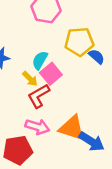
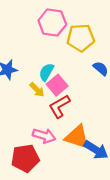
yellow pentagon: (79, 42) -> (81, 38), moved
red L-shape: (39, 96) -> (59, 106), moved

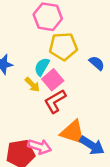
yellow pentagon: (81, 38) -> (63, 46), moved
pink arrow: (44, 136) -> (40, 147), moved

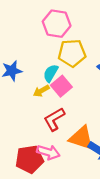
yellow arrow: (32, 85) -> (41, 91), turned 105
red L-shape: (55, 101) -> (54, 119), moved

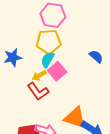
yellow pentagon: (72, 53) -> (49, 42), moved
red L-shape: (54, 119) -> (38, 91), moved, turned -95

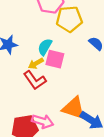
yellow pentagon: (49, 42) -> (69, 19), moved
pink square: (57, 71) -> (55, 59), turned -36

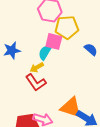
pink square: (55, 59) -> (54, 41), moved

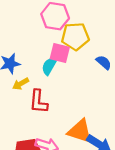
yellow arrow: (37, 67) -> (21, 84), moved
red L-shape: (36, 82) -> (38, 102), turned 40

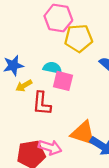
pink square: (60, 53) -> (63, 81), moved
cyan semicircle: (49, 66) -> (52, 68), turned 72

